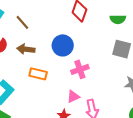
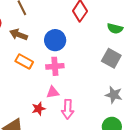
pink cross: (80, 69) -> (55, 66), moved

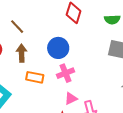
brown arrow: (19, 35) -> (22, 53), turned 84

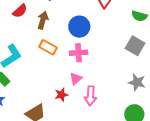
pink triangle: (71, 99) -> (76, 79), turned -32

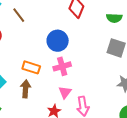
brown arrow: (43, 20) -> (26, 89), moved

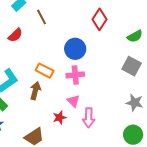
green semicircle: (114, 18) -> (135, 36), turned -42
pink triangle: (65, 92) -> (73, 101), turned -32

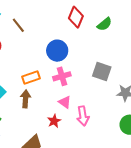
green semicircle: (135, 36) -> (104, 24), moved
gray square: (132, 66) -> (102, 71), moved
orange rectangle: (45, 71) -> (31, 77), turned -36

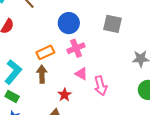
gray square: (102, 71) -> (113, 24), moved
red star: (54, 121) -> (65, 95), moved

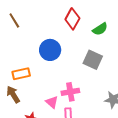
pink cross: (76, 48) -> (70, 92), moved
brown arrow: (42, 74) -> (13, 94), turned -42

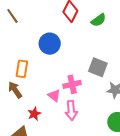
gray square: (93, 60) -> (98, 67), moved
orange rectangle: (21, 74) -> (22, 69), turned -66

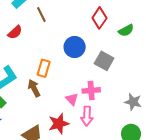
gray square: (98, 67) -> (104, 61), moved
red star: (34, 114) -> (59, 124), moved, size x1.5

